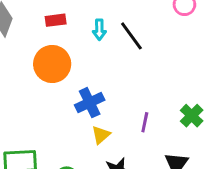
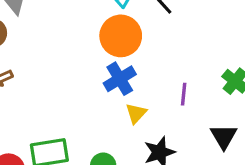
orange circle: (52, 64) -> (121, 36), moved

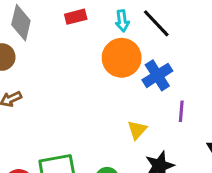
blue cross: (120, 79) -> (157, 75), moved

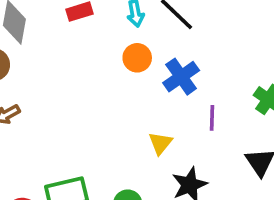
orange circle: (122, 58) -> (137, 58), size x0.6

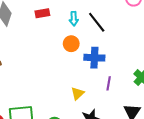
blue cross: (181, 77) -> (94, 58), turned 30

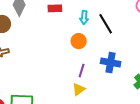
blue cross: (94, 58) -> (111, 63), moved
purple line: (109, 83) -> (82, 71), moved

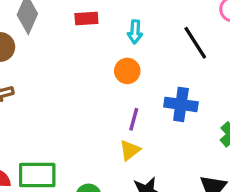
black line: (106, 24) -> (195, 43), moved

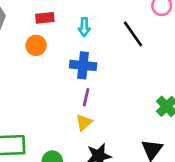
orange circle: (127, 71) -> (36, 45), moved
blue cross: (181, 104) -> (83, 65), moved

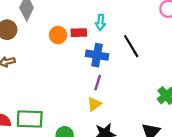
red rectangle: (45, 18) -> (79, 33), moved
black line: (133, 34) -> (131, 46), moved

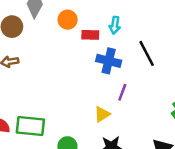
orange circle: (58, 35) -> (68, 20), moved
purple line: (98, 83) -> (122, 92), moved

